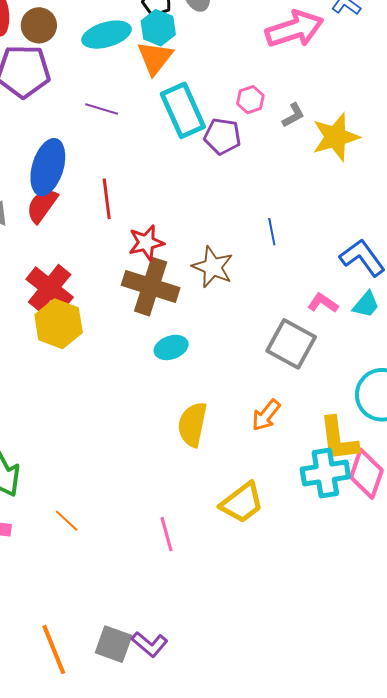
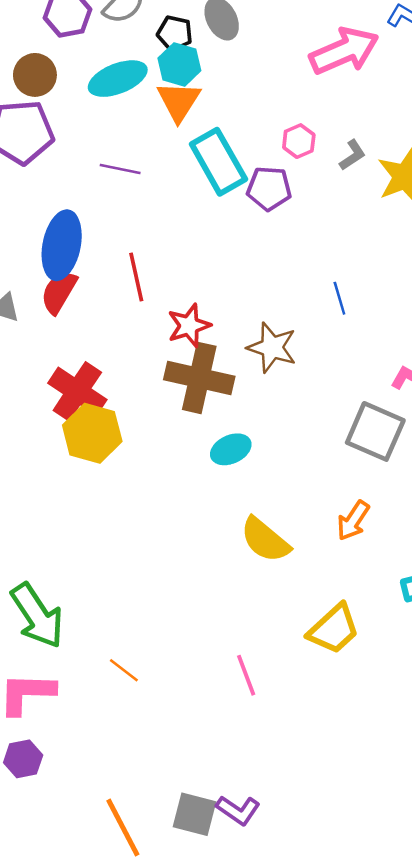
yellow semicircle: (192, 424) -> (265, 540), turned -57

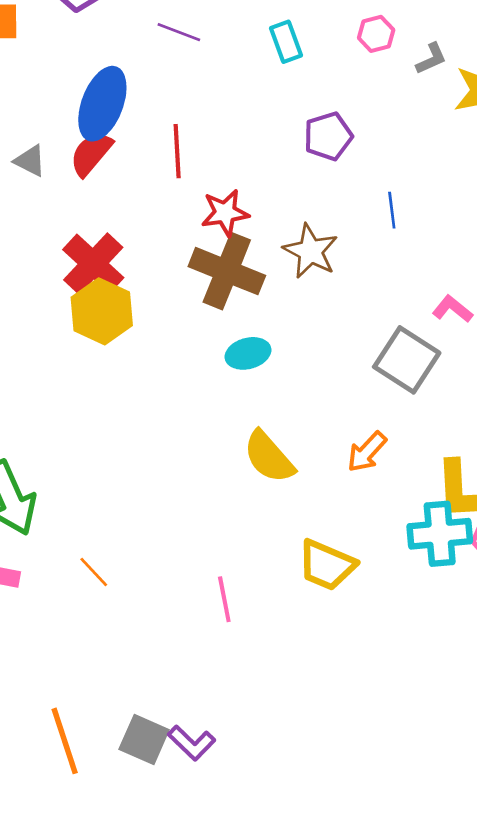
cyan rectangle: (218, 162) -> (286, 42), size x0.6
purple pentagon: (269, 188) -> (328, 136), moved, turned -30
yellow trapezoid: (334, 629) -> (327, 565), turned 56

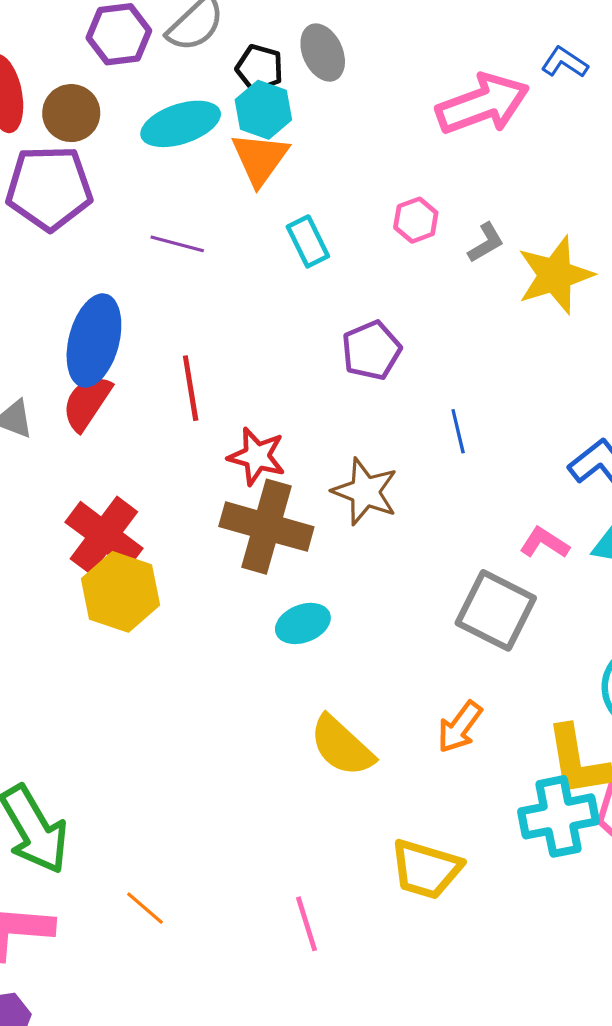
red star: (225, 213) -> (257, 456), turned 30

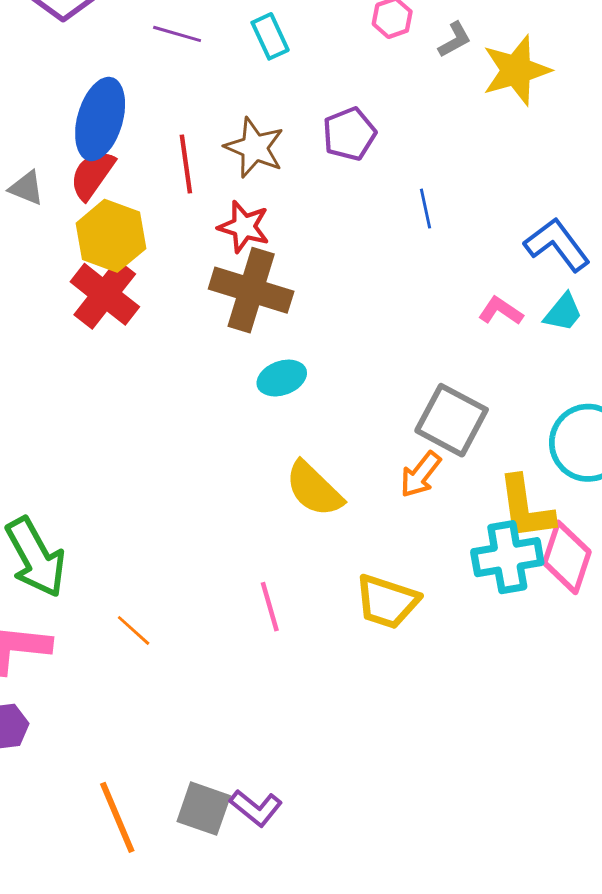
cyan rectangle: (308, 241) -> (270, 36), moved
brown star: (365, 492) -> (254, 148), moved
yellow hexagon: (121, 592) -> (111, 236), moved
gray square: (496, 610) -> (452, 420), moved
pink line: (307, 924) -> (270, 607), moved

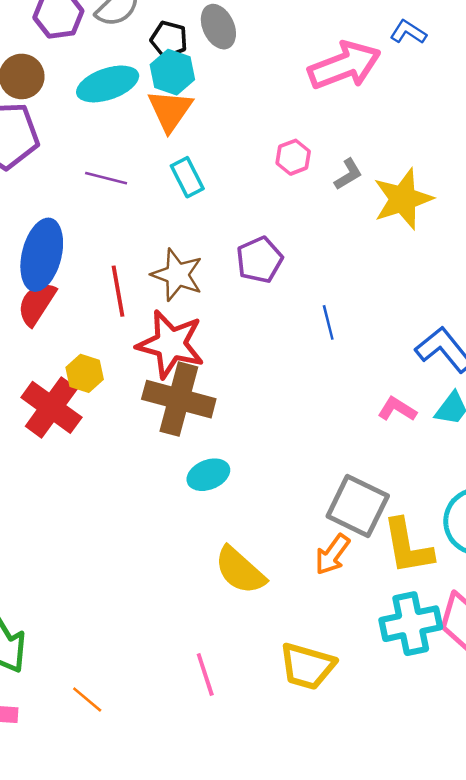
red star: (244, 227) -> (170, 344), size x1.5
yellow hexagon: (111, 236) -> (85, 373), moved, size x0.6
yellow L-shape: (526, 508) -> (408, 546), moved

